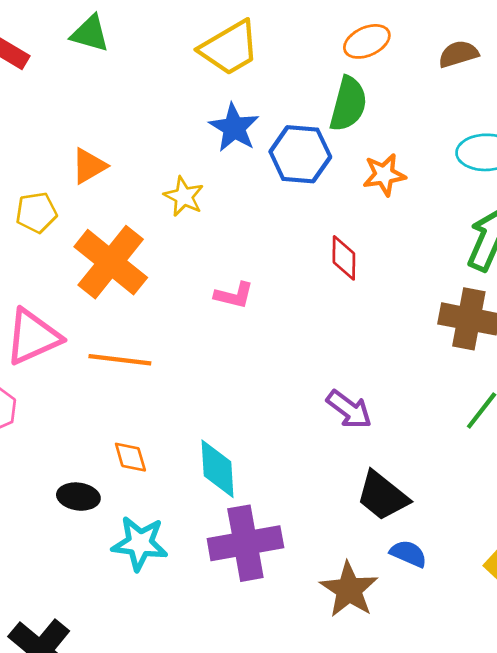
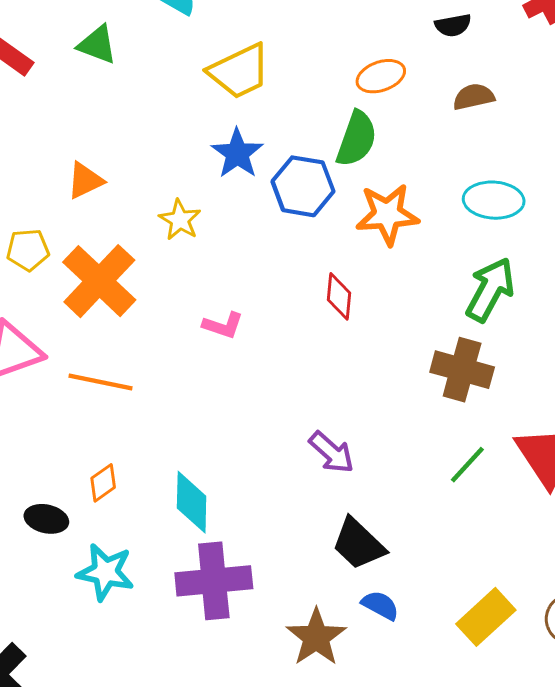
orange star: (384, 175) -> (387, 214), size x1.4
yellow pentagon: (36, 212) -> (28, 250), moved
orange diamond: (130, 457) -> (103, 483), turned 66

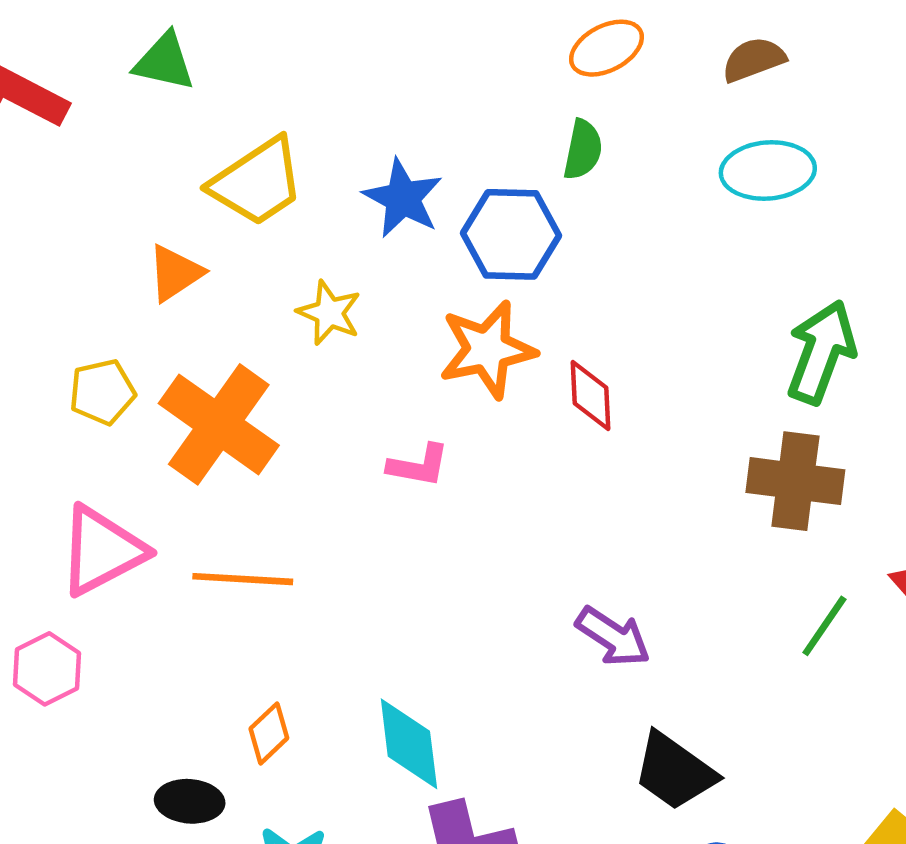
yellow trapezoid: (239, 71) -> (257, 182), moved
green semicircle: (356, 139) -> (583, 150), size x0.7
cyan ellipse: (494, 200) -> (768, 171), moved
orange star: (387, 214) -> (487, 349), moved

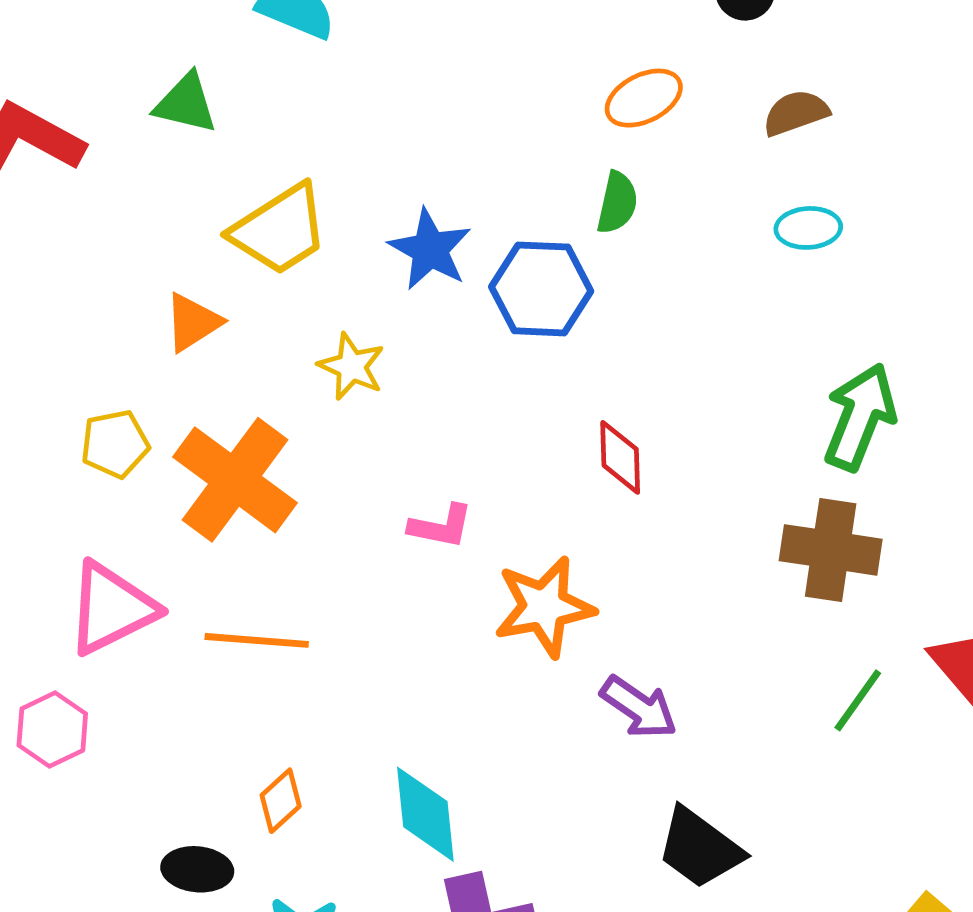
cyan ellipse: (768, 171) -> (808, 228), size x0.7
orange star: (487, 349) -> (544, 607), moved

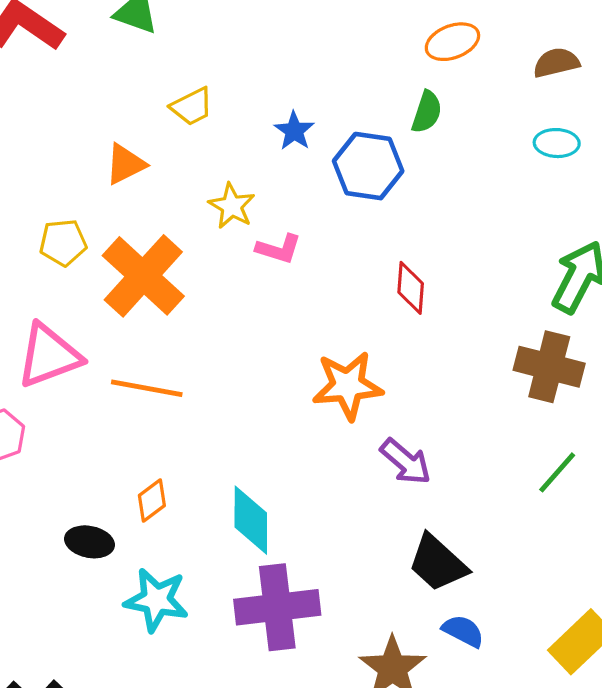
yellow trapezoid: (280, 230) -> (192, 107), size x0.6
blue star: (430, 249) -> (294, 131), size x0.7
pink L-shape: (441, 526) -> (279, 249), moved

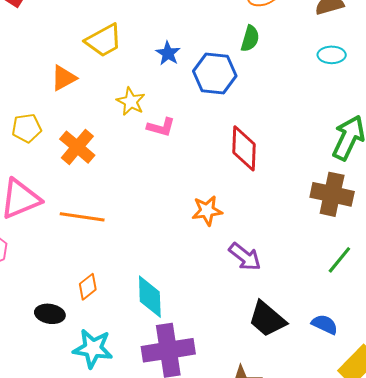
yellow trapezoid: (192, 107) -> (104, 41), size x1.4
orange cross: (143, 276) -> (77, 147), size x0.7
red diamond: (411, 288) -> (244, 148), size x1.4
orange star: (348, 386) -> (207, 211), size x0.7
blue semicircle: (463, 631) -> (325, 324), moved

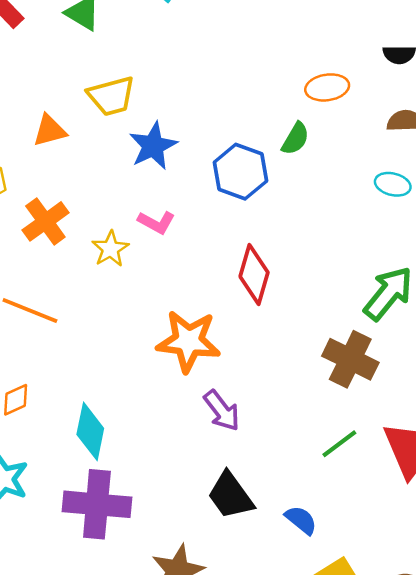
blue star: (168, 53) -> (153, 146), moved, size x1.5
yellow star: (131, 101) -> (110, 249), moved
orange star: (207, 211) -> (188, 341), size x1.6

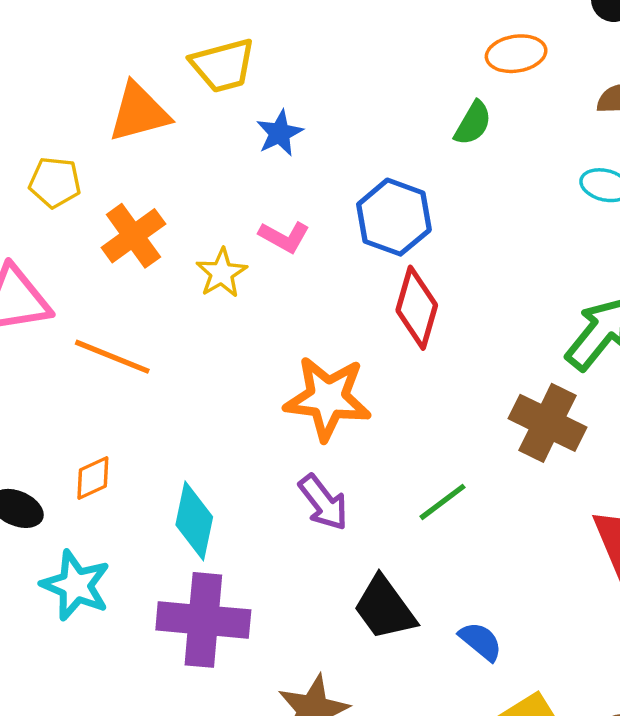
orange triangle: (50, 131) -> (139, 112), size x1.4
blue star: (153, 146) -> (280, 133), size x0.7
blue hexagon: (240, 172) -> (394, 217), moved
purple arrow: (222, 411) -> (323, 502), moved
green line: (339, 444) -> (442, 502), moved

